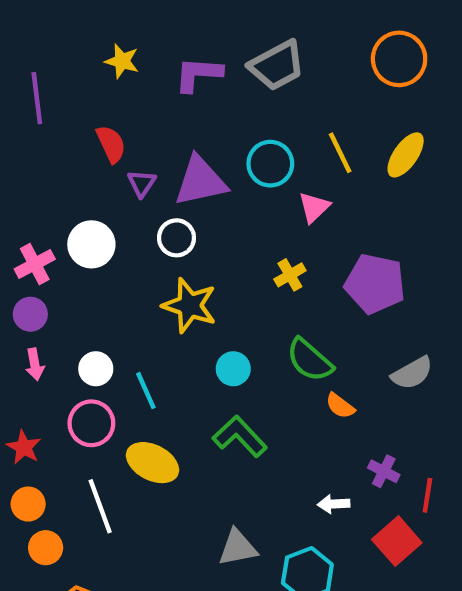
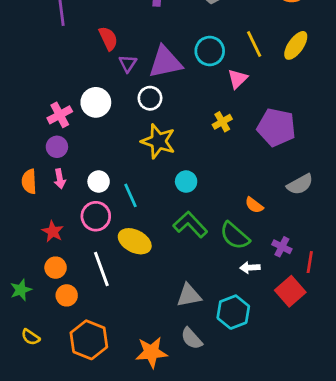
green semicircle: (310, 360) -> (235, 236), moved

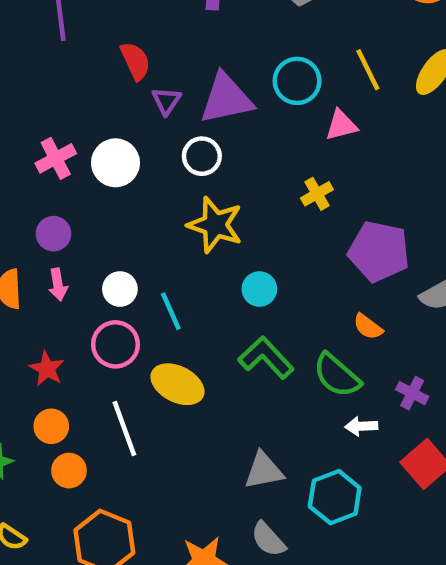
pink triangle: (237, 79) -> (341, 125), turned 30
pink cross: (60, 115) -> (56, 158), moved
purple pentagon: (276, 127) -> (379, 251), moved

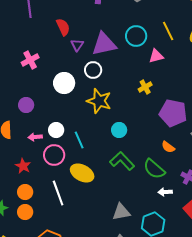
pink cross: (56, 158) -> (30, 60), moved
white circle: (115, 163) -> (64, 83), moved
pink arrow: (58, 285) -> (35, 137), moved, turned 96
orange circle: (69, 471) -> (25, 212), moved

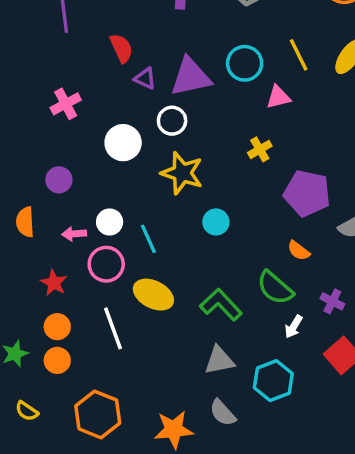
purple triangle: (77, 45) -> (145, 78), turned -40
green L-shape: (122, 161) -> (221, 305), moved
white arrow: (165, 192) -> (294, 327), turned -56

